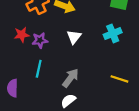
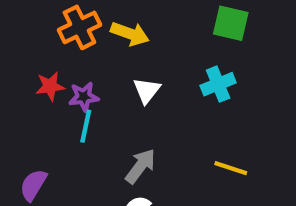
cyan line: (39, 69) -> (86, 126), moved
purple semicircle: (13, 88) -> (33, 185), turned 30

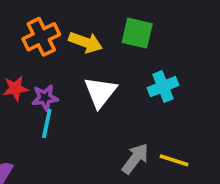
green square: (231, 23) -> (137, 33), moved
white triangle: (147, 90) -> (100, 92), size x1.4
gray arrow: (140, 166) -> (135, 159), moved

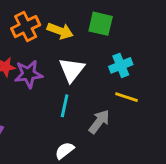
purple star: (45, 98) -> (28, 74), size x1.4
cyan line: (47, 123) -> (65, 106), moved
yellow line: (174, 160) -> (127, 97), moved

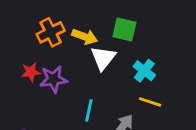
cyan cross: (121, 65) -> (144, 71), turned -30
white triangle: (72, 70) -> (103, 58), moved

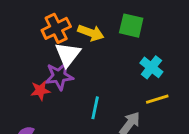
white triangle: (103, 58) -> (68, 54), moved
red star: (31, 72) -> (40, 90), moved
yellow line: (150, 102) -> (157, 99), turned -35

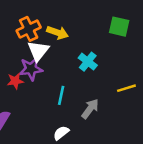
green square: (131, 26) -> (119, 27), moved
cyan cross: (151, 67) -> (88, 62), moved
yellow line: (157, 99) -> (126, 88), moved

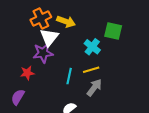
green square: (119, 27) -> (113, 31), moved
red star: (15, 81) -> (27, 73), moved
yellow line: (126, 88) -> (91, 70), moved

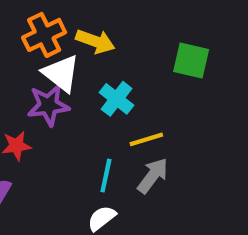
white triangle: (49, 37) -> (61, 73), turned -30
cyan cross: (92, 47) -> (117, 99), moved
cyan line: (69, 76) -> (106, 176), moved

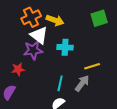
green square: (191, 60) -> (99, 18), moved, turned -30
cyan cross: (117, 99) -> (65, 47), turned -35
yellow line: (146, 139) -> (92, 66), moved

